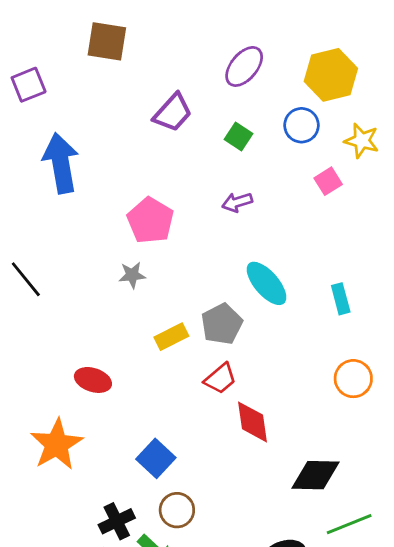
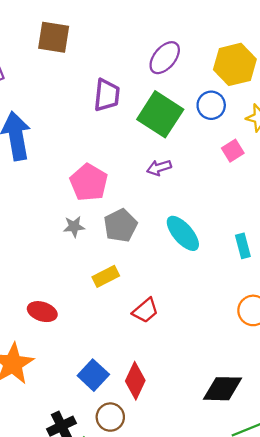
purple trapezoid: (173, 113) -> (107, 95), turned -36
green square: (239, 136) -> (160, 114), size x2.0
gray pentagon: (222, 324) -> (120, 225), moved
red diamond: (253, 422) -> (135, 381), moved, turned 33

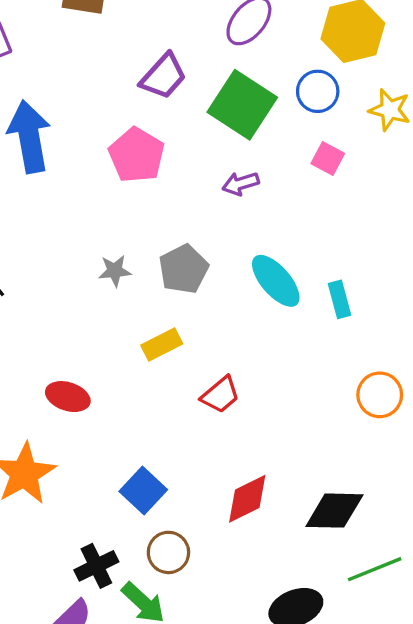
purple trapezoid: (107, 95) -> (163, 76), turned 36
pink square: (233, 151) -> (328, 158), moved, turned -30
pink pentagon: (89, 182) -> (137, 155), moved
cyan rectangle: (243, 246) -> (339, 299), moved
red diamond: (135, 381) -> (247, 499), moved, turned 39

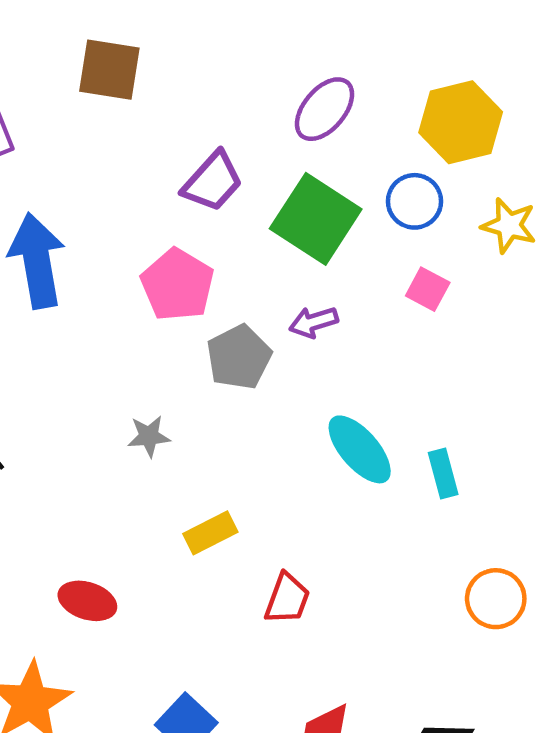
gray pentagon: (184, 269) -> (239, 357), moved
red trapezoid: (220, 395) -> (287, 599), turned -30

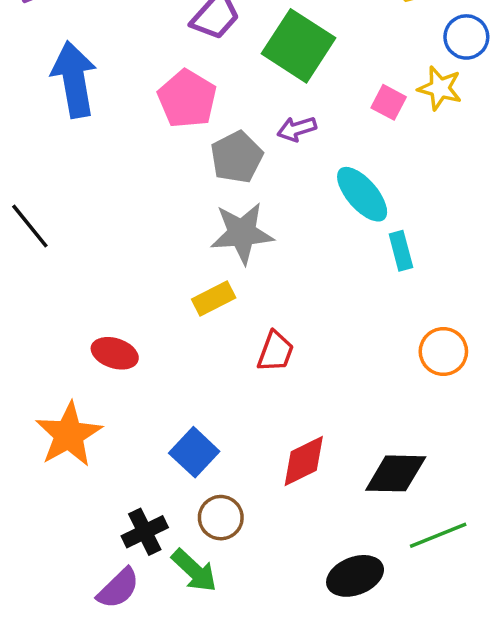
blue circle: (415, 201) -> (466, 37), moved
yellow star: (509, 225) -> (440, 88), moved
gray star: (149, 436) -> (242, 233), moved, size x1.8
cyan ellipse: (360, 449) -> (362, 194), moved

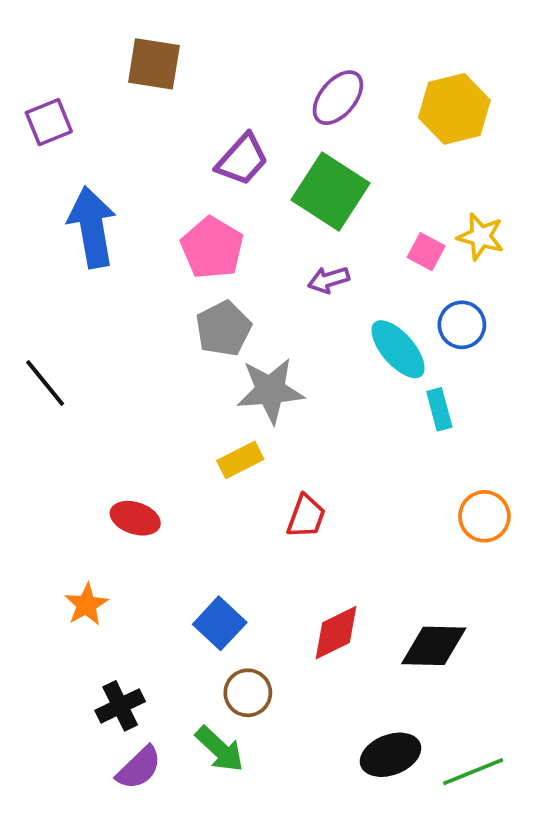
blue circle: (466, 37) -> (462, 325), moved
gray pentagon: (237, 157) -> (223, 329), moved
orange star: (69, 435) -> (86, 605), size x0.6
black cross: (145, 532) -> (120, 706), moved
green line: (438, 535) -> (473, 772), moved

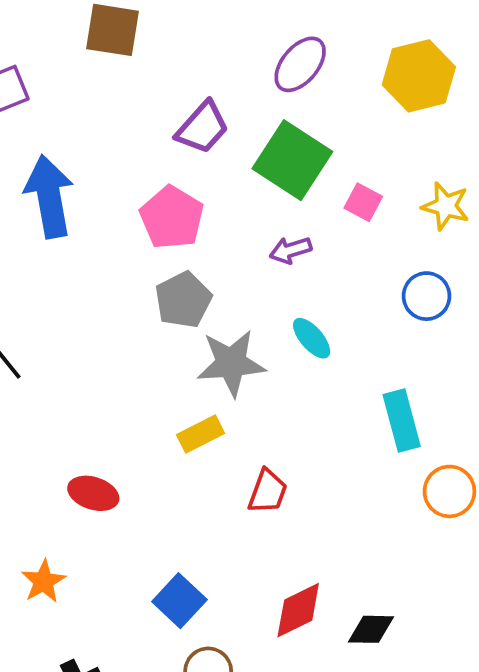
pink square: (426, 252) -> (363, 202), moved
cyan ellipse: (398, 349) -> (312, 338), moved, size x0.7
cyan rectangle: (439, 409) -> (402, 421), moved, size x1.4
black diamond: (434, 646) -> (371, 629), moved, size x0.7

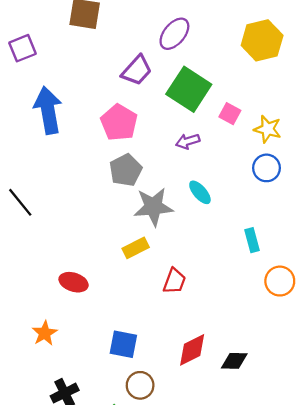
purple ellipse: (300, 64) -> (174, 34), moved
yellow star: (446, 206) -> (268, 129), moved
cyan rectangle: (402, 421) -> (252, 240), size x0.7
blue square: (179, 601) -> (123, 344), turned -32

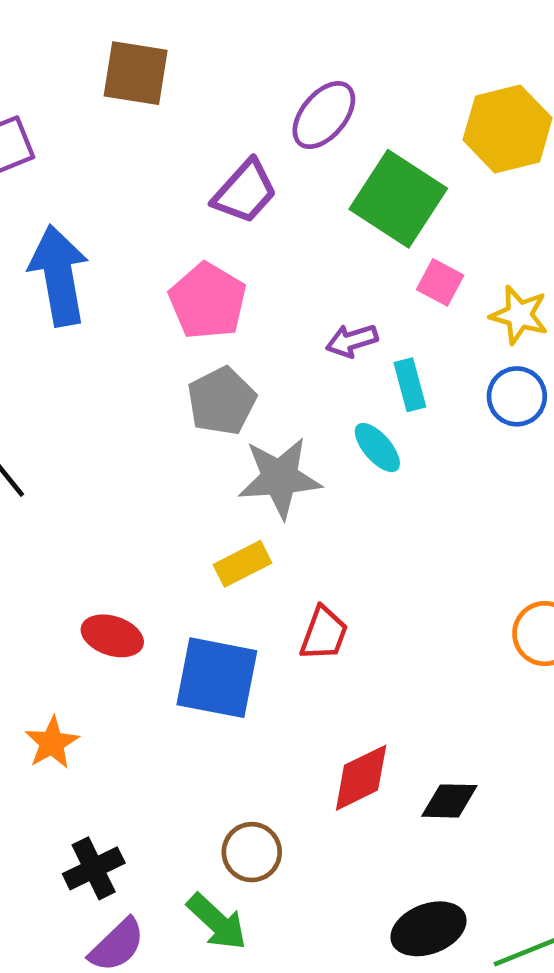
green square: (189, 89) -> (398, 199), moved
cyan rectangle: (252, 240) -> (410, 385), moved
blue square: (123, 344) -> (217, 678), moved, size x1.4

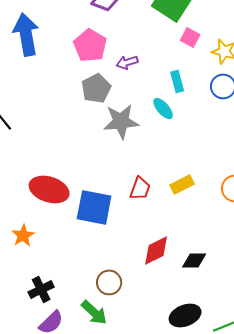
purple arrow: (352, 341) -> (127, 62), moved
yellow rectangle: (242, 564) -> (182, 184), moved
red ellipse: (112, 636) -> (49, 189), size x1.5

